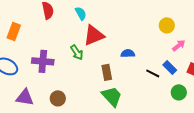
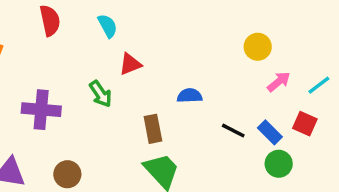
red triangle: (94, 35) -> (130, 64), size x0.6
blue rectangle: (170, 67) -> (270, 132), moved

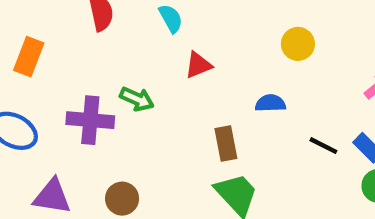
yellow circle: (258, 47) -> (298, 44), moved
green arrow: (101, 94) -> (137, 99), moved, turned -32

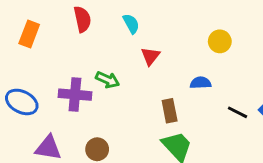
orange rectangle: (29, 57) -> (29, 34), moved
red triangle: (198, 65) -> (150, 56), turned -30

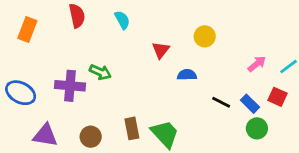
red triangle: (150, 56) -> (161, 50), moved
brown rectangle: (170, 111) -> (132, 128), moved

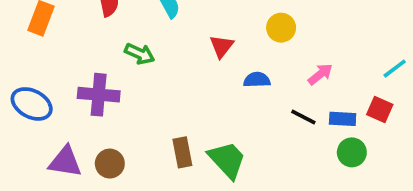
pink arrow: (257, 64) -> (320, 74), moved
green arrow: (100, 72) -> (140, 54), moved
blue rectangle: (250, 104) -> (343, 119), turned -42
brown circle: (91, 137) -> (110, 164), moved

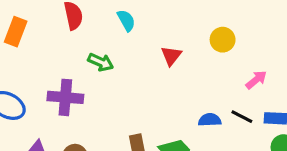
blue semicircle: (257, 80) -> (210, 120), moved

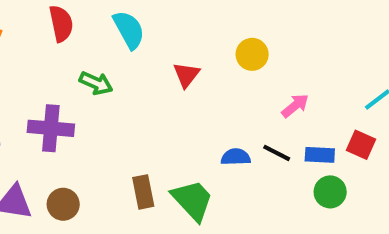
cyan semicircle: (126, 20) -> (129, 30), size x1.4

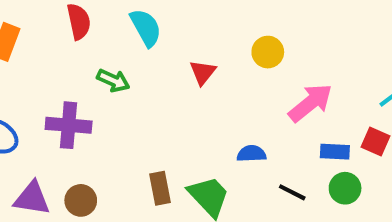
pink arrow: (295, 106) -> (310, 103), size x1.6
black line: (277, 153) -> (292, 192), moved

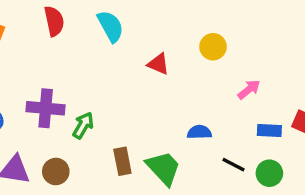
red triangle: (203, 72) -> (158, 64), turned -45
green arrow: (113, 80) -> (83, 125), moved, turned -84
pink arrow: (310, 103) -> (249, 89), size x0.6
green circle: (345, 188) -> (269, 173), moved

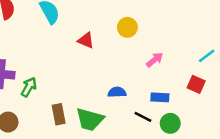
blue rectangle: (269, 130) -> (160, 97), moved
green trapezoid: (163, 168) -> (90, 119), turned 148

